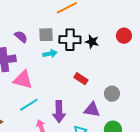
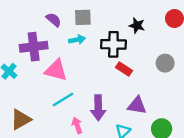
black cross: (70, 40) -> (113, 44), moved
cyan arrow: (50, 54) -> (77, 40), moved
gray circle: (112, 94) -> (165, 63), moved

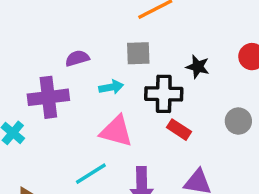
gray square: (83, 17) -> (138, 53), moved
purple semicircle: (54, 20) -> (77, 58), turned -56
pink triangle: (56, 70) -> (116, 131), moved

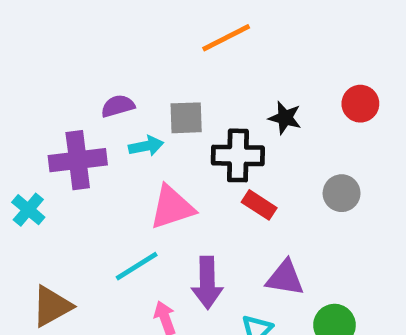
gray square: (138, 53) -> (186, 118), moved
cyan arrow: (111, 87) -> (146, 146), moved
pink triangle: (116, 131) -> (172, 207), turned -33

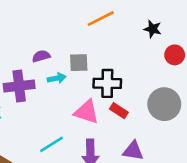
black star: (285, 118) -> (153, 29), moved
gray circle: (342, 193) -> (164, 104), size x1.6
pink triangle: (172, 207) -> (87, 112), moved, turned 36

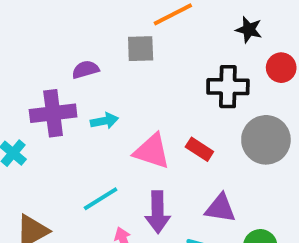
gray square: (79, 63) -> (141, 49), moved
cyan arrow: (57, 78) -> (104, 121), moved
black cross: (107, 83) -> (228, 87), moved

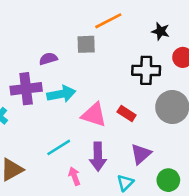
cyan arrow: (104, 121) -> (61, 94), size x1.5
purple triangle: (220, 208) -> (141, 154), turned -50

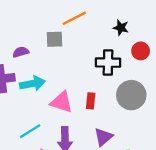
red rectangle: (127, 114) -> (91, 101), turned 63

